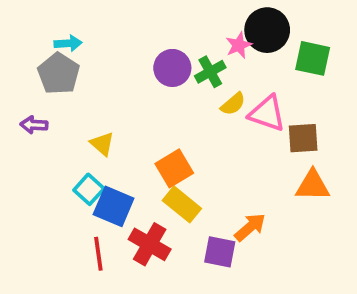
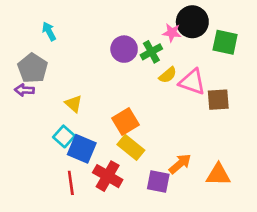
cyan arrow: (68, 43) -> (49, 31), turned -114
pink star: (239, 45) -> (172, 33), turned 30
gray pentagon: (59, 74) -> (33, 68), moved
orange triangle: (313, 186) -> (218, 175), moved

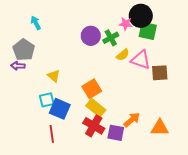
green square: (225, 42) -> (148, 31), moved
cyan square: (64, 136) -> (47, 100), turned 35
red cross: (108, 176) -> (94, 126), moved

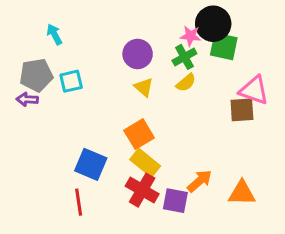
green cross: (111, 38) -> (184, 57), moved
gray pentagon: (24, 50) -> (36, 75), turned 30
pink triangle: (141, 60) -> (254, 90), moved
yellow triangle: (54, 76) -> (144, 87), moved
cyan square: (47, 100) -> (71, 81), moved

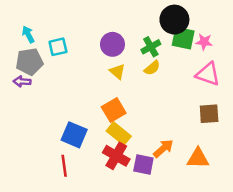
cyan arrow: (54, 34) -> (28, 34), moved
pink star: (191, 36) -> (204, 42), moved
cyan square: (71, 81) -> (58, 47), moved
brown square: (242, 110) -> (209, 114), moved

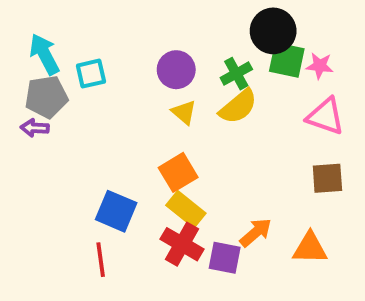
cyan arrow: (28, 34) -> (44, 54), size x1.5
yellow semicircle: (152, 68) -> (238, 107), size x1.5

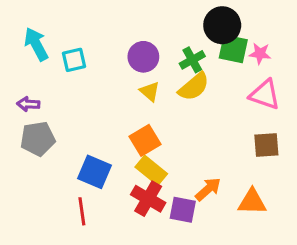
gray pentagon: (46, 97) -> (38, 139), moved

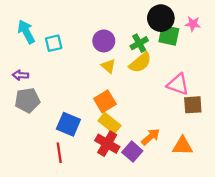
pink star: (260, 54) -> (193, 24), moved
pink triangle: (265, 95) -> (178, 84), moved
purple square: (183, 210) -> (132, 152), turned 30

